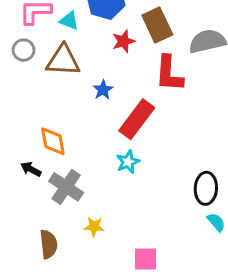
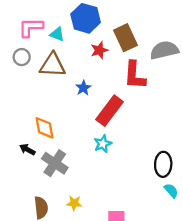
yellow star: (94, 227) -> (74, 203), moved

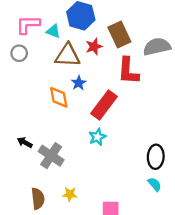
brown triangle: (52, 65) -> (68, 55), moved
orange diamond: (44, 128) -> (59, 97), moved
cyan semicircle: (171, 191) -> (155, 184), moved

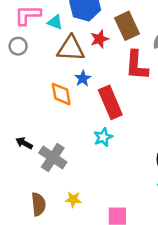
red rectangle: (104, 105) -> (110, 102), turned -60

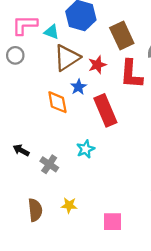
red star: (99, 39) -> (97, 65), moved
brown triangle: (71, 49) -> (67, 58), turned -36
cyan star: (103, 137) -> (86, 149), moved
gray cross: (53, 157) -> (49, 164), size x0.7

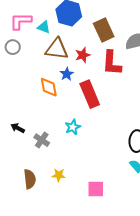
brown triangle: (67, 58) -> (57, 49), turned 40

